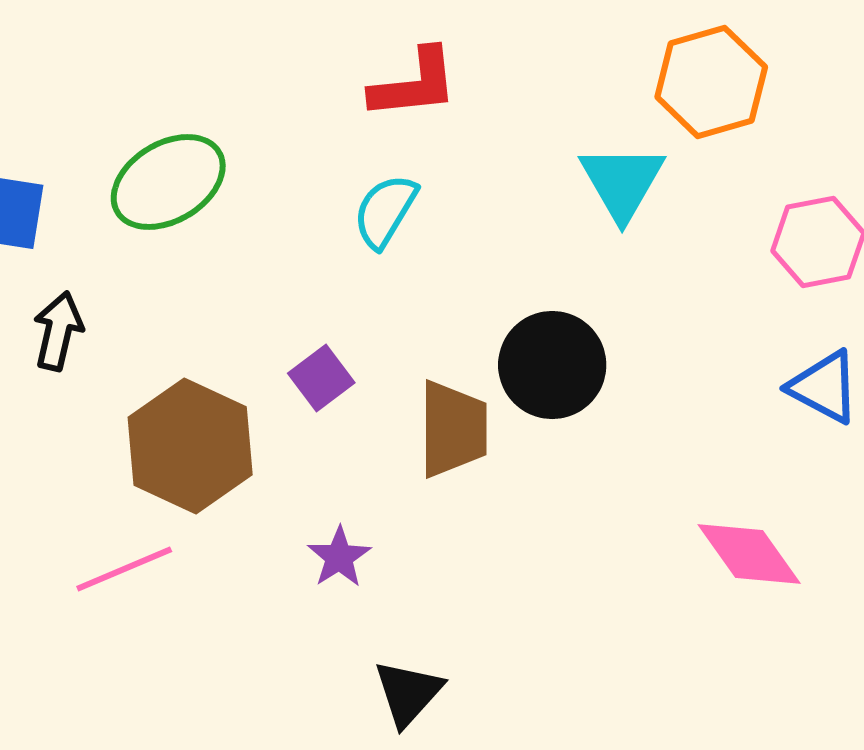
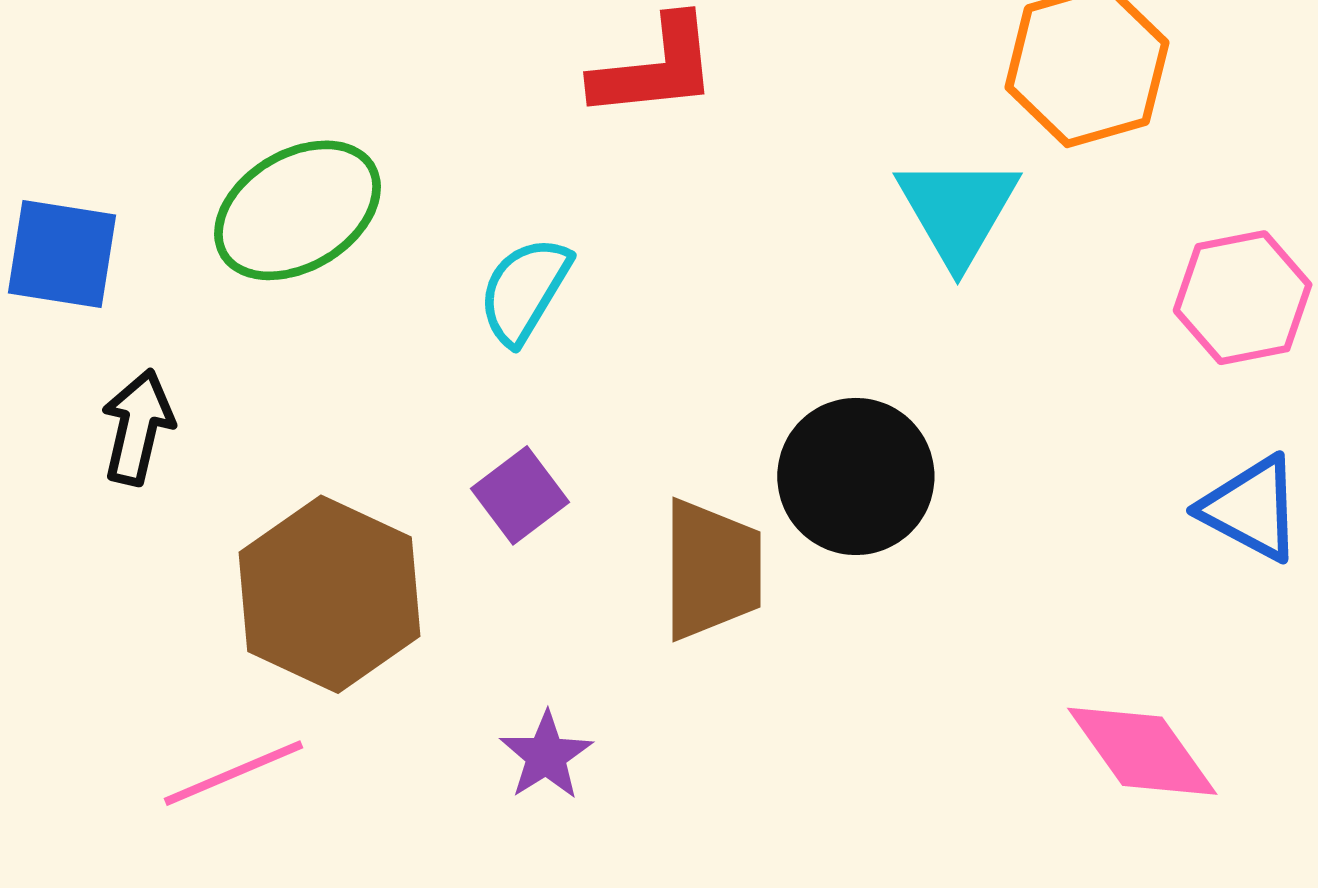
cyan semicircle: (385, 211) -> (524, 290), moved

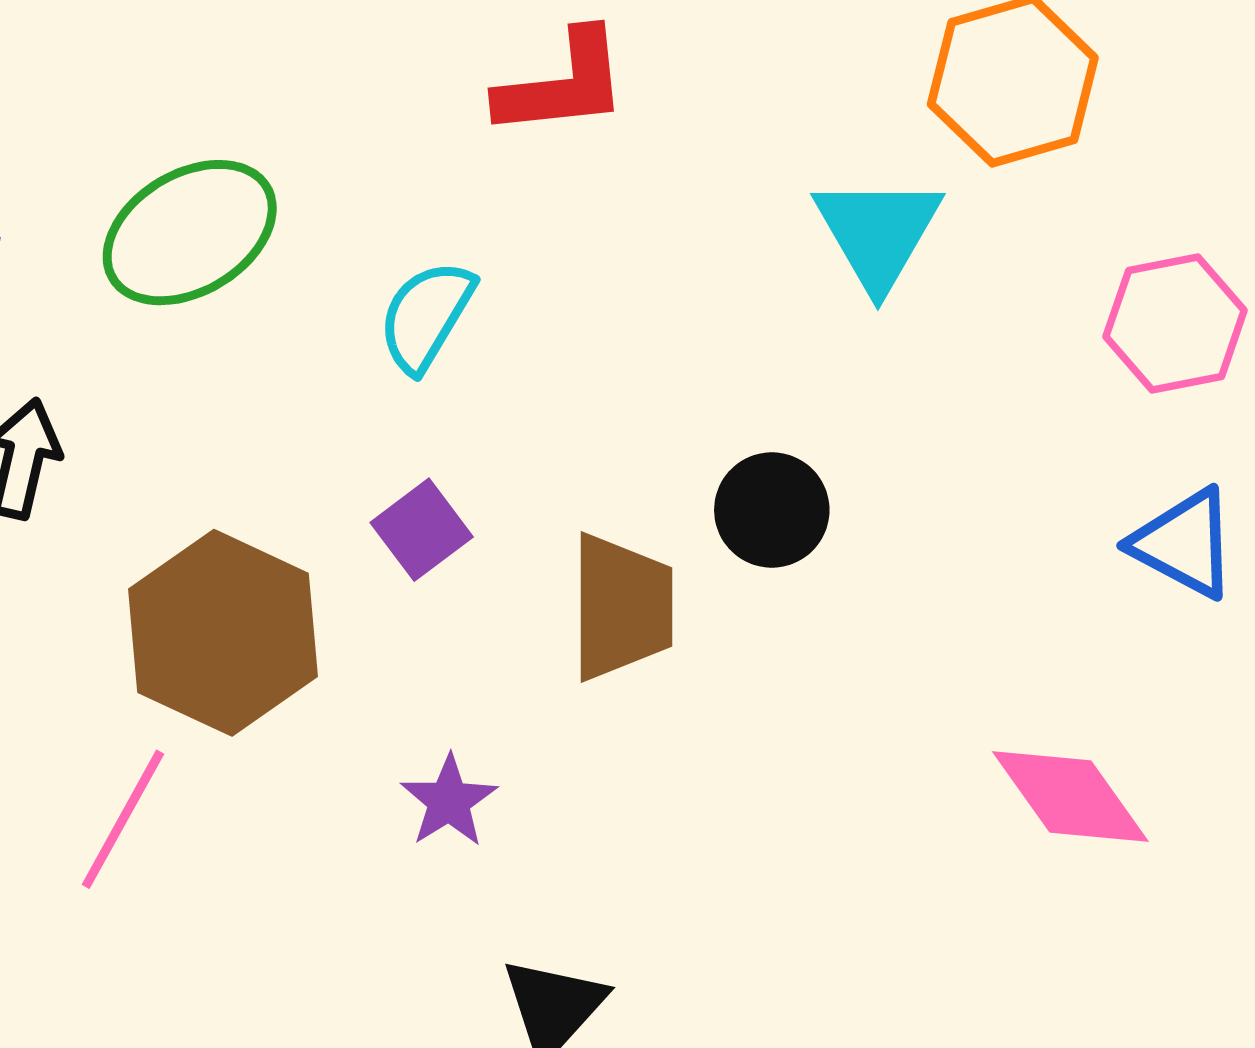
black circle: (856, 476) -> (772, 510), size x0.7
pink line: (234, 773) -> (123, 819), turned -38

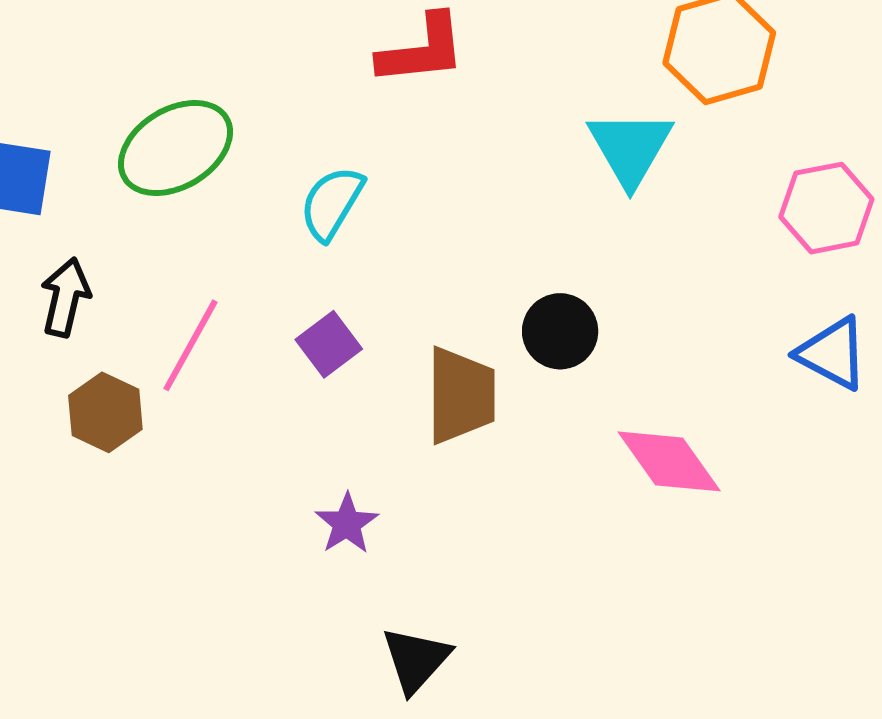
brown hexagon: (223, 633) -> (105, 412), moved, size x0.6
pink diamond: (1070, 796) -> (669, 461), moved
pink line: (123, 819) -> (191, 345), moved

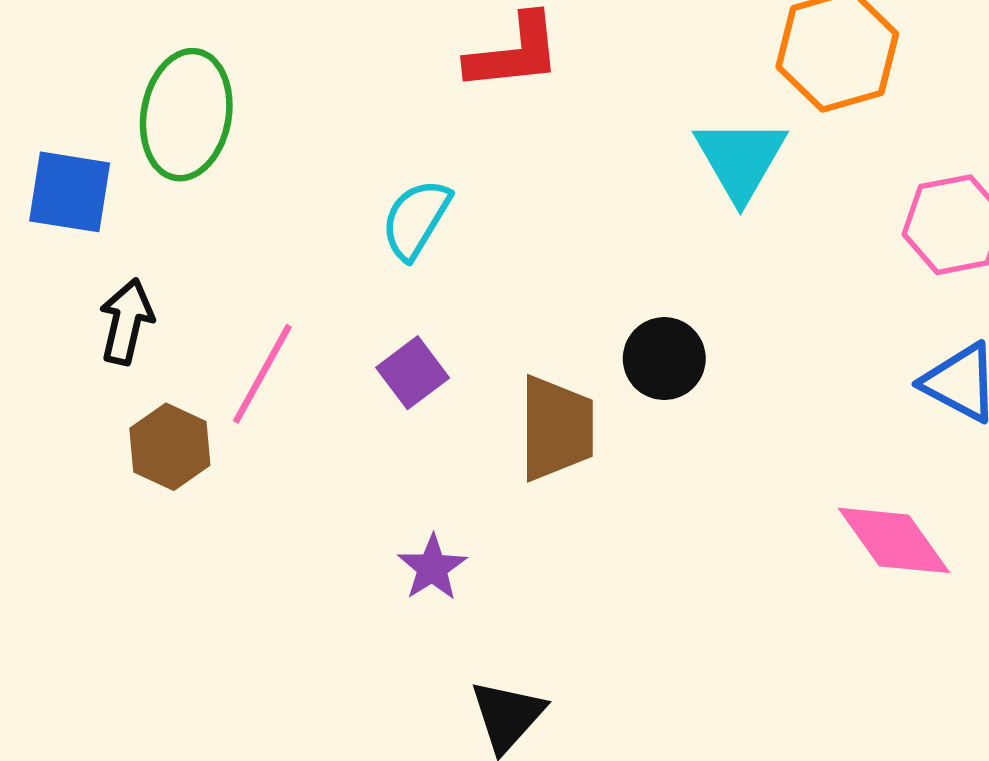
green ellipse: (176, 148) -> (186, 115), moved, turned -49
pink diamond: (669, 461) -> (894, 540), moved

